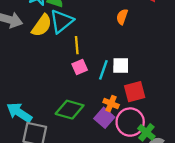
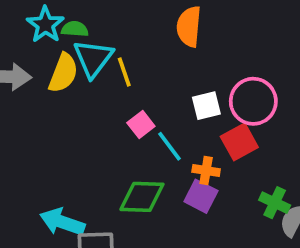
orange semicircle: (122, 17) -> (189, 27), size x1.5
yellow line: (77, 45) -> (124, 72), moved
cyan line: (103, 70) -> (169, 146), moved, turned -42
pink circle: (130, 122) -> (253, 101), moved

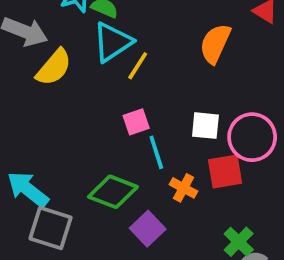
yellow line: (124, 72) -> (138, 66), turned 32
yellow semicircle: (63, 73) -> (54, 67), moved
purple square: (201, 196) -> (148, 229), moved

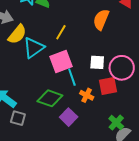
cyan triangle: (112, 42) -> (34, 48), moved
pink square: (136, 122) -> (61, 61), size x1.6
gray square: (51, 228) -> (18, 118), size x0.7

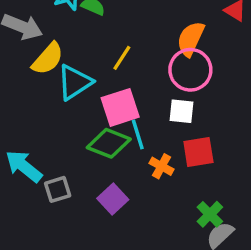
pink circle: (122, 68) -> (190, 70), moved
green diamond: (50, 98) -> (109, 143), moved
purple square: (69, 117) -> (113, 199), moved
gray square: (18, 118) -> (58, 189), moved, turned -35

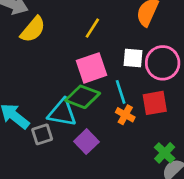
pink circle: (190, 70) -> (163, 63), moved
cyan triangle: (75, 82) -> (62, 113), moved, turned 44
white square: (181, 111) -> (133, 58), moved
cyan line: (138, 135) -> (121, 92), moved

